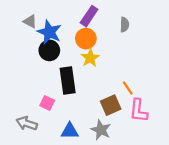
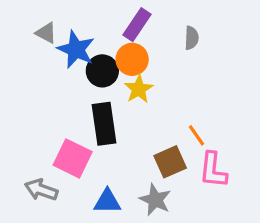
black circle: (49, 50) -> (102, 71), moved
pink square: (47, 103) -> (73, 158), size x1.6

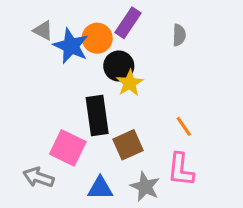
orange circle: (132, 59) -> (97, 38), moved
black circle: (102, 71) -> (119, 66), moved
brown square: (170, 162) -> (128, 145), moved
pink L-shape: (213, 170) -> (181, 170), moved

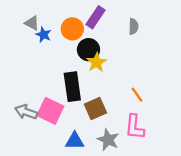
blue star: (71, 46) -> (43, 35), moved, size x0.6
gray arrow: (38, 177) -> (26, 112), moved

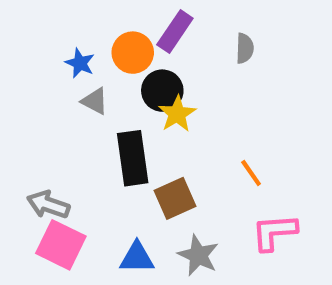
gray triangle: (32, 23) -> (95, 101), moved
pink square: (50, 111) -> (61, 245), moved
pink L-shape: (135, 127) -> (274, 232), moved, turned 80

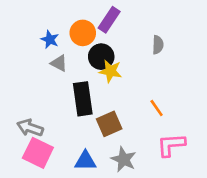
gray semicircle: (245, 48) -> (158, 45), moved
yellow star: (177, 114) -> (110, 71), turned -30

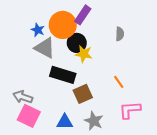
orange circle: (83, 33) -> (63, 25), size x1.4
gray triangle: (59, 63) -> (45, 48), size x1.6
black rectangle: (83, 99) -> (63, 75), turned -65

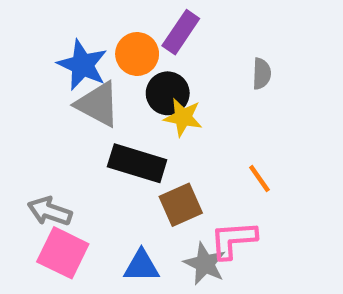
orange circle: (63, 25) -> (137, 54), size x0.7
blue star: (38, 30) -> (82, 65), size x1.6
pink L-shape: (130, 110) -> (233, 240), moved

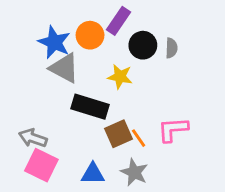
black circle: (168, 93) -> (143, 45), moved
orange line: (259, 179) -> (139, 138), moved
pink L-shape: (233, 240) -> (173, 129), moved

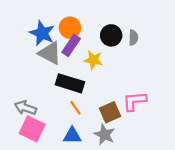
purple rectangle: (119, 21) -> (71, 45), moved
brown square: (119, 134) -> (110, 112), moved
orange line: (139, 138) -> (76, 108), moved

